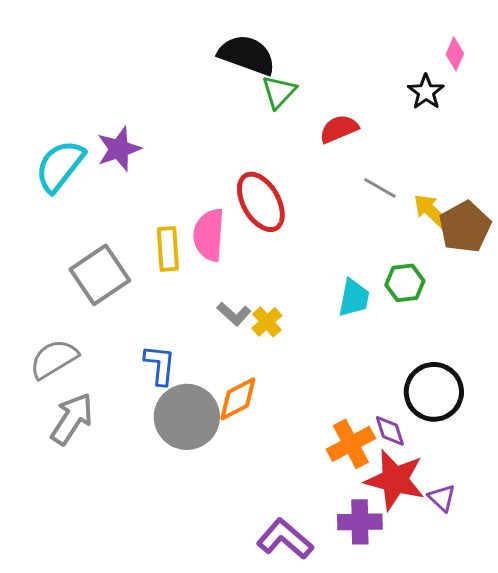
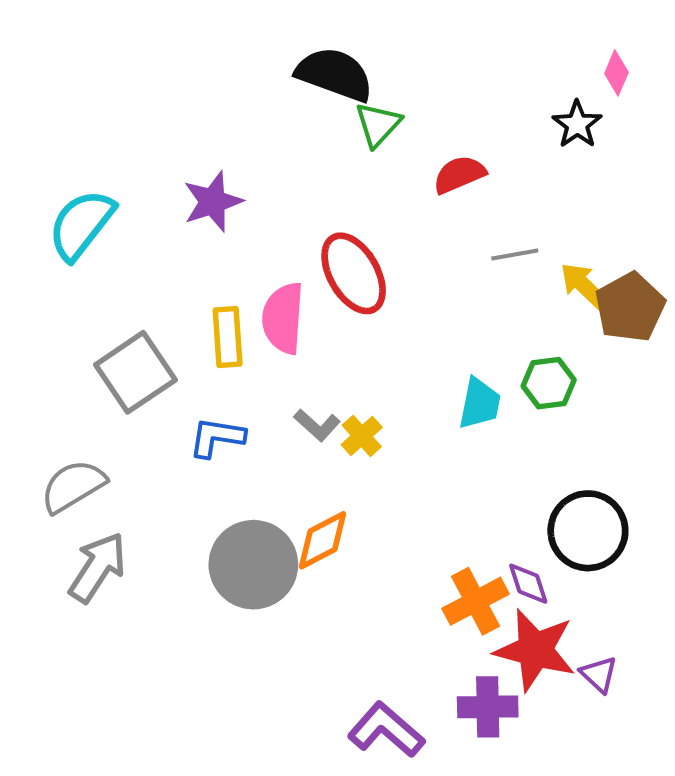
purple star: (119, 149) -> (213, 202), moved
gray line: (380, 188) -> (515, 254), turned -40
blue L-shape: (160, 365) -> (217, 437), moved, turned -87

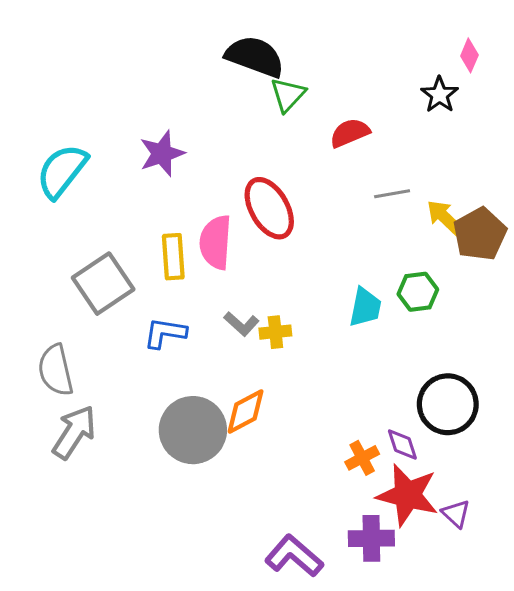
yellow cross: (362, 436) -> (275, 332), turned 36
gray semicircle: (73, 486) -> (56, 370), turned -72
orange cross: (476, 601) -> (362, 458), size x0.7

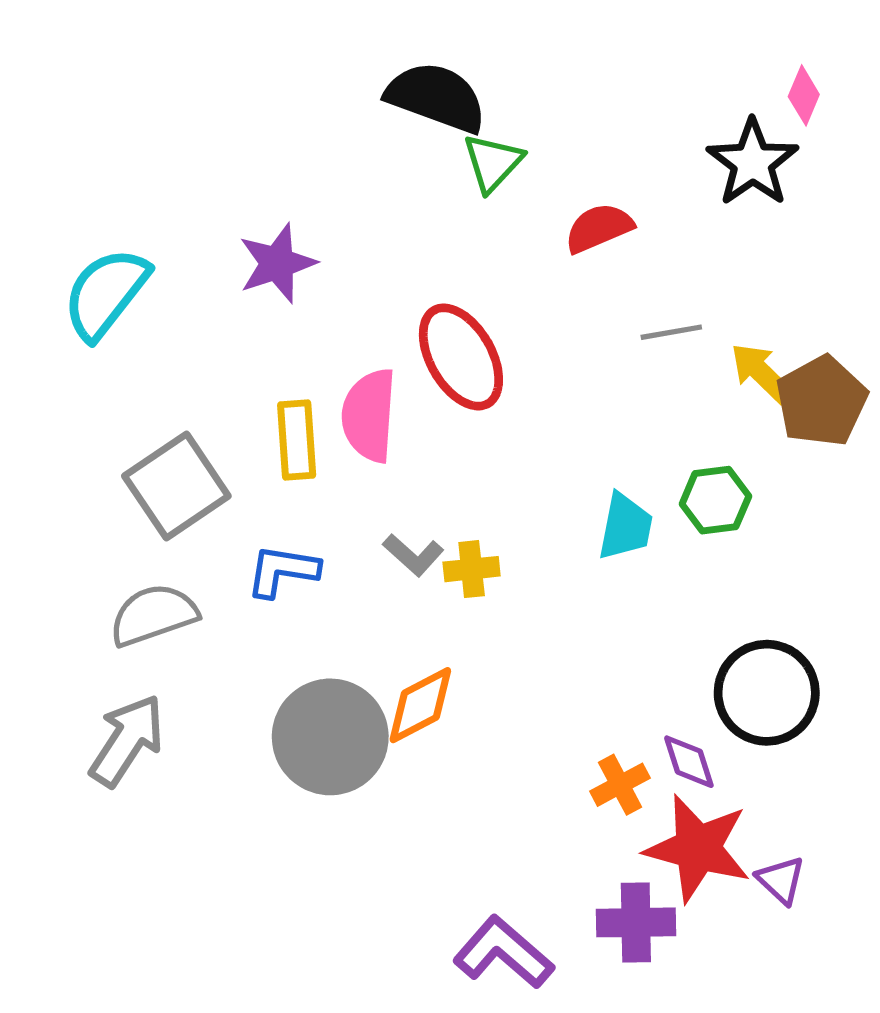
black star: (440, 95) -> (753, 163), size x1.4
gray semicircle: (56, 370) -> (153, 615), moved, turned 84

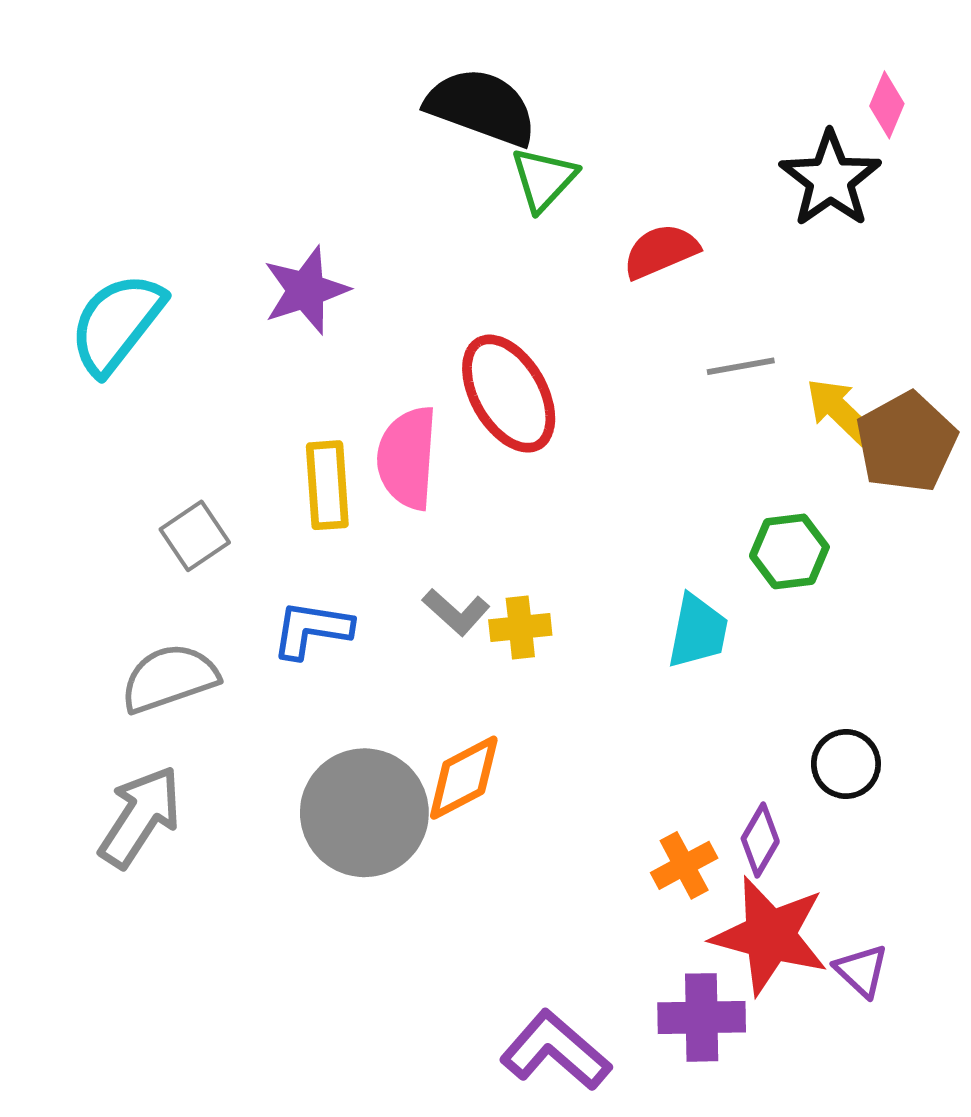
gray square: (176, 486) -> (195, 536), size x0.6
cyan trapezoid: (625, 527) -> (698, 631), moved
black circle: (767, 693) -> (846, 764), size x0.6
purple diamond: (689, 762) -> (760, 840), turned 48

